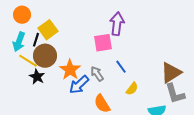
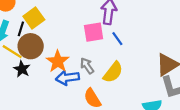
blue line: (121, 67) -> (117, 39), moved
blue arrow: (79, 85) -> (67, 78), turned 35
yellow semicircle: (132, 89) -> (113, 72), moved, size x1.5

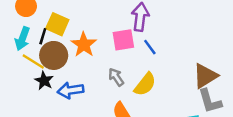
yellow square: (34, 18) -> (57, 24), turned -30
orange star: (58, 61) -> (84, 45), moved
blue arrow: (67, 78) -> (71, 90), moved

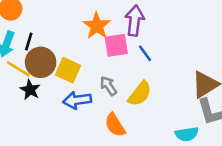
yellow square: (57, 24) -> (68, 70), moved
orange star: (84, 45) -> (97, 26), moved
blue arrow: (71, 90) -> (77, 100), moved

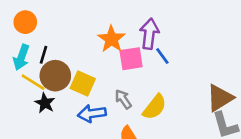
blue line: (145, 53) -> (162, 56), moved

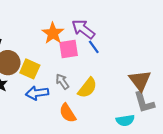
purple arrow: (149, 34) -> (83, 29), turned -60
brown triangle: (220, 98) -> (140, 80), turned -35

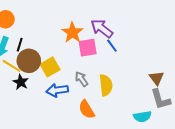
yellow square: (30, 69) -> (50, 67), turned 36
brown triangle: (140, 80) -> (157, 78), size x0.7
yellow semicircle: (87, 88) -> (106, 85), turned -45

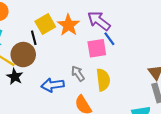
black line: (20, 45) -> (34, 38), moved, turned -32
pink square: (88, 48) -> (97, 48), moved
yellow square: (50, 67) -> (45, 24), moved

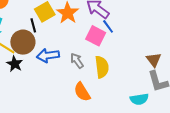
pink square: (97, 48) -> (96, 36), turned 36
blue arrow: (53, 85) -> (48, 56), moved

